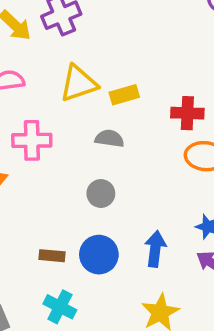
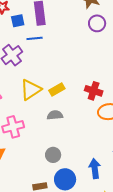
red cross: (187, 113) -> (94, 91), turned 30
gray circle: (101, 194) -> (53, 155), moved

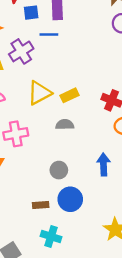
blue arrow: (95, 169) -> (104, 164), moved

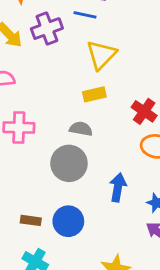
yellow triangle: (39, 93) -> (101, 55), moved, turned -30
gray circle: (59, 170) -> (69, 163), moved, size x1.6

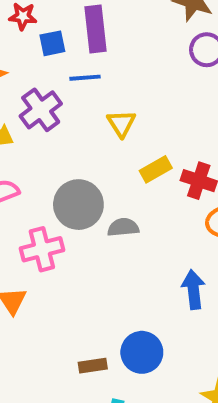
yellow triangle: (101, 55) -> (121, 123), size x0.7
yellow rectangle: (94, 94) -> (156, 169), moved
gray circle: (69, 163) -> (78, 205), moved

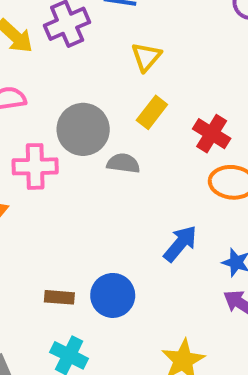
yellow rectangle: (156, 169) -> (152, 112), moved, turned -36
blue arrow: (193, 290) -> (180, 244), turned 33

